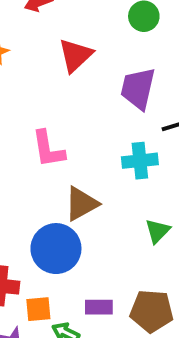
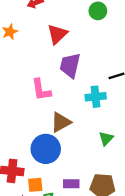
purple trapezoid: (138, 88) -> (70, 65), moved

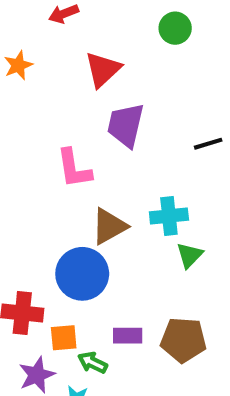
cyan cross: (96, 97) -> (169, 216), moved

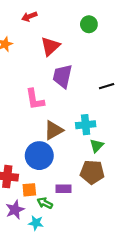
brown pentagon: (183, 340) -> (92, 172), moved

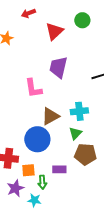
red triangle: (50, 46) -> (54, 31), moved
green triangle: (97, 146) -> (75, 133), moved
green arrow: (45, 203) -> (42, 182), turned -120

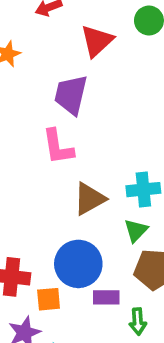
purple trapezoid: (58, 67) -> (71, 95), moved
blue circle: (37, 139) -> (78, 264), moved
green arrow: (42, 182) -> (138, 321), moved

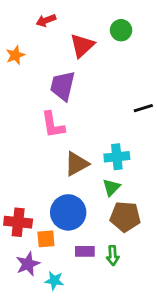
purple rectangle: (106, 297) -> (85, 251), moved

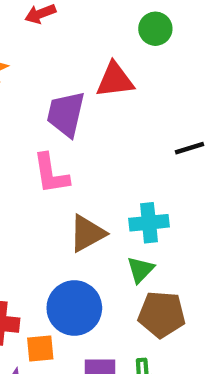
red triangle: (82, 45) -> (115, 80), moved, turned 36

